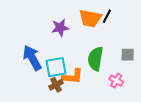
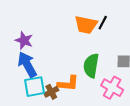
purple star: (60, 28) -> (24, 40), moved, turned 30
cyan square: (56, 67) -> (35, 87), moved
pink cross: (116, 81) -> (112, 88), size x1.5

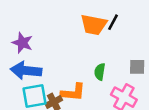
blue arrow: (27, 65) -> (26, 71), turned -55
green semicircle: (91, 66) -> (100, 72), size x0.6

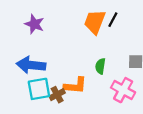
orange trapezoid: (94, 25) -> (95, 22), turned 100
purple star: (22, 43) -> (34, 24), moved

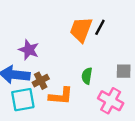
purple star: (34, 24) -> (29, 50), moved
brown cross: (57, 95) -> (41, 81), moved

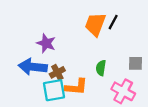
cyan square: (23, 100) -> (54, 90), moved

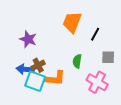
black line: (113, 22) -> (95, 34), moved
blue arrow: (33, 67) -> (25, 69), moved, size x0.7
cyan square: (54, 90) -> (35, 81), turned 30

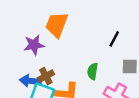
orange trapezoid: (72, 22) -> (57, 25), moved
purple star: (28, 39) -> (34, 45), turned -30

